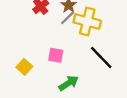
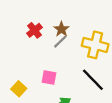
yellow cross: (87, 21) -> (95, 45), moved

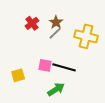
black line: (93, 80) -> (64, 67), moved, turned -30
yellow square: (19, 89) -> (18, 75), turned 32

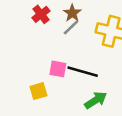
yellow square: (18, 75) -> (38, 91), moved
green arrow: (56, 89) -> (96, 100), moved

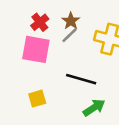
pink square: (58, 69) -> (36, 49), moved, size x1.6

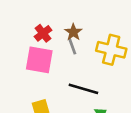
gray line: (70, 35) -> (72, 46), turned -66

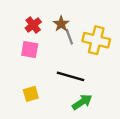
gray line: (72, 46) -> (69, 37), moved
pink square: (39, 60) -> (30, 50), size x0.7

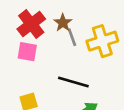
red cross: (33, 25) -> (31, 24), size x1.5
yellow cross: (96, 40) -> (102, 41), turned -32

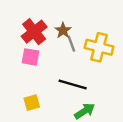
yellow cross: (102, 41) -> (99, 47), turned 32

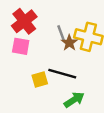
brown star: (63, 30) -> (69, 43), moved
yellow square: (32, 103) -> (40, 80), moved

